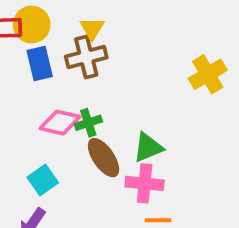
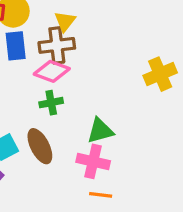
pink diamond: (60, 123) -> (52, 71), moved
brown ellipse: (104, 158) -> (40, 146), moved

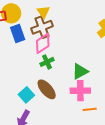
pink diamond: (52, 71) -> (43, 43), turned -40

